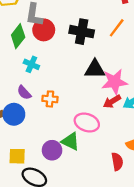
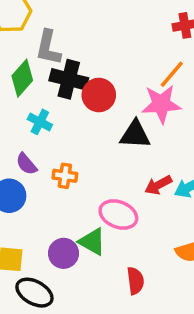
red circle: (44, 30) -> (99, 95), moved
black cross: (82, 32) -> (69, 79), moved
pink star: (114, 82) -> (161, 104), moved
red semicircle: (117, 162) -> (135, 281), moved

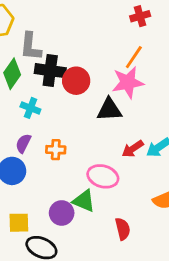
purple semicircle: (26, 164) -> (23, 143), turned 72

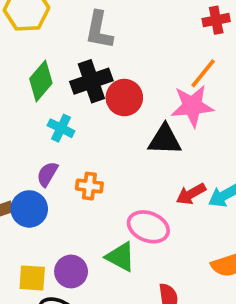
gray L-shape: (31, 47) -> (99, 30), moved
black cross: (50, 71) -> (91, 81), turned -32
purple circle: (62, 213) -> (71, 271), moved

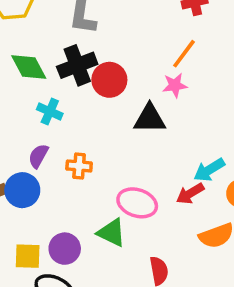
green diamond: (41, 81) -> (29, 67), turned -66
pink star: (192, 106) -> (175, 85), size x0.6
red arrow: (191, 194) -> (190, 194), moved

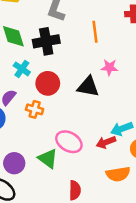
orange line: (184, 54) -> (95, 32), moved, turned -55
red circle: (109, 80) -> (48, 83), moved

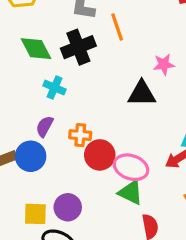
orange line: (95, 32) -> (117, 27), moved
red circle: (48, 83) -> (100, 155), moved
green triangle: (48, 159) -> (131, 192), moved

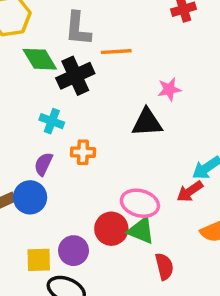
orange line: (117, 27) -> (116, 52), turned -72
green diamond: (36, 49) -> (40, 59), moved
orange cross: (80, 135) -> (83, 152), moved
red circle: (100, 155) -> (111, 229), moved

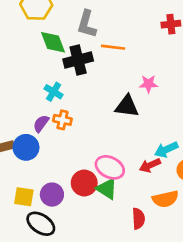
orange cross: (83, 152) -> (62, 120), moved
red semicircle: (164, 267) -> (138, 219), moved

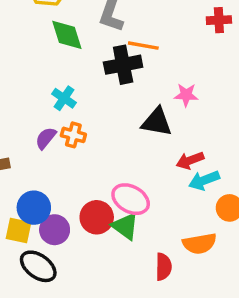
black cross: (78, 60) -> (123, 65), moved
blue circle: (26, 147) -> (34, 208), moved
red arrow: (150, 165) -> (190, 160), moved

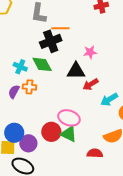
green diamond: (67, 35) -> (42, 64), moved
red arrow: (190, 160) -> (91, 84), moved
red semicircle: (164, 267) -> (95, 153), turned -77

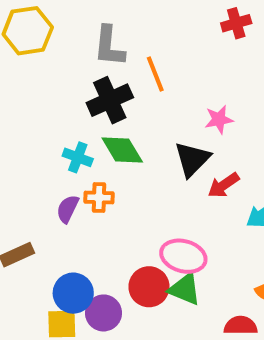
orange line: (60, 28) -> (155, 74), turned 72
black cross: (51, 41) -> (110, 100), moved
black triangle: (76, 71) -> (192, 159), turned -42

